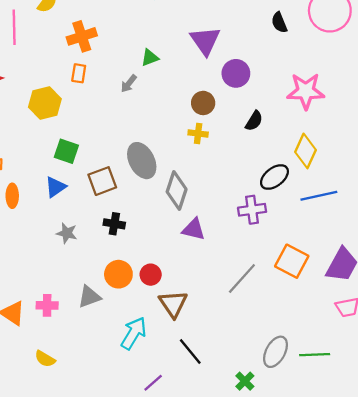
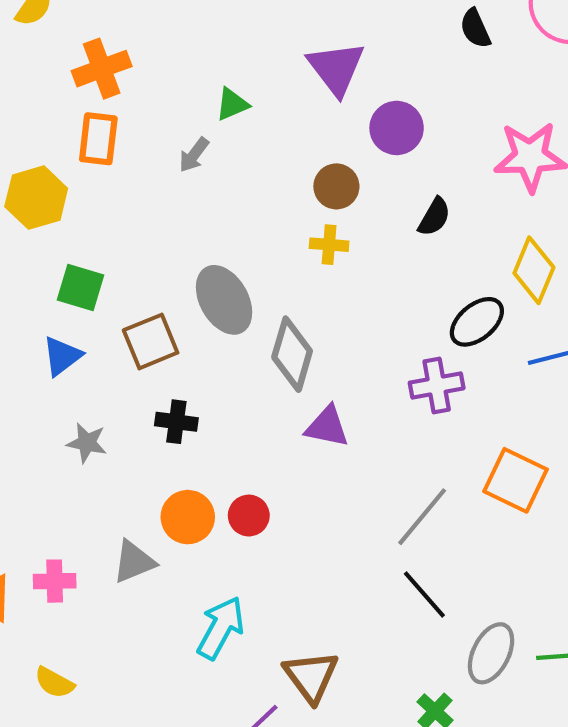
orange rectangle: (79, 73) -> (98, 139), size x1.4
brown triangle: (173, 304) -> (311, 676), moved
black line: (190, 352) -> (424, 594), moved

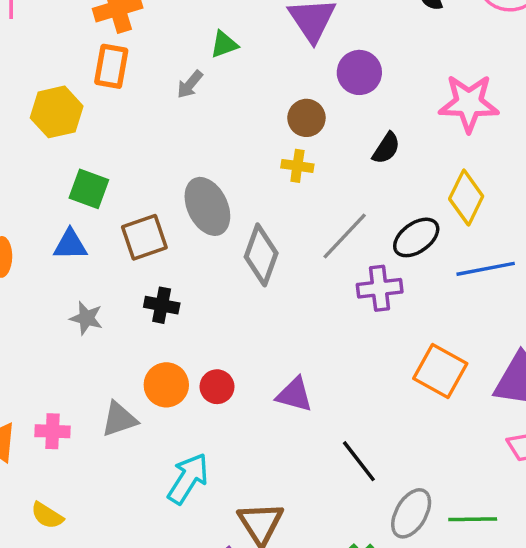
blue triangle: (62, 356) -> (70, 245), turned 33
purple triangle: (327, 427) -> (294, 395), moved
gray line: (422, 517) -> (345, 236), moved

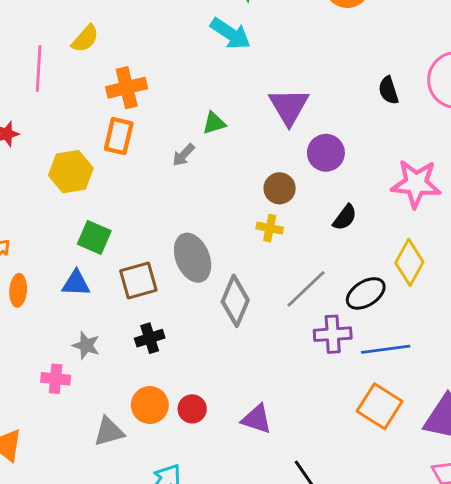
blue line: (486, 269) -> (386, 349), moved
black cross: (162, 305) -> (150, 338), turned -32
pink cross: (52, 431) -> (56, 379), moved

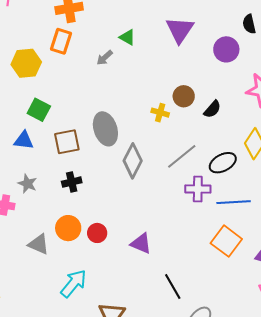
green triangle: (214, 123) -> (127, 37), turned 42
purple circle: (326, 153) -> (226, 49), moved
brown circle: (280, 188) -> (184, 96), moved
gray triangle: (109, 432) -> (39, 244), turned 35

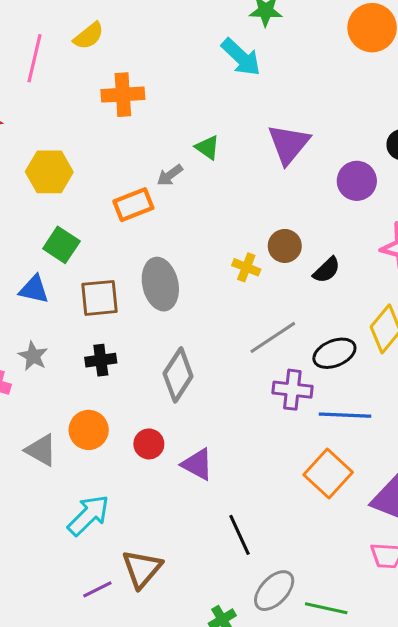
orange rectangle: (61, 41) -> (133, 205), moved, turned 45
gray diamond: (133, 161) -> (178, 375), moved
red circle: (97, 233) -> (149, 444), moved

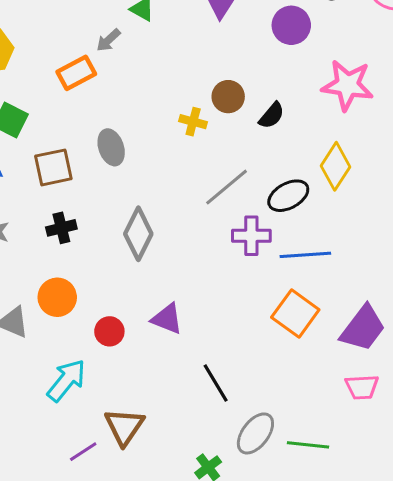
gray ellipse: (160, 284) -> (111, 147), size x0.7
red circle: (149, 444) -> (109, 331), moved

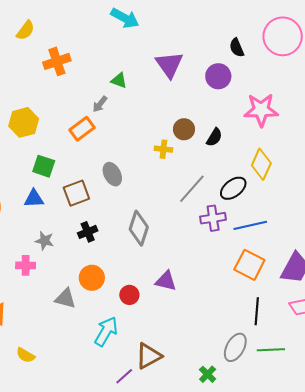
black line: (216, 383) -> (257, 311), moved, turned 44
brown triangle: (124, 427) -> (149, 356), turned 36

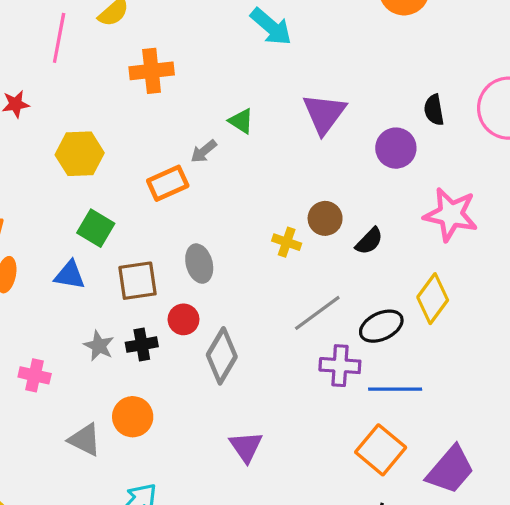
gray star: (45, 241) -> (99, 346), moved
purple triangle: (166, 281) -> (246, 447), turned 30
red circle: (129, 295) -> (184, 319), moved

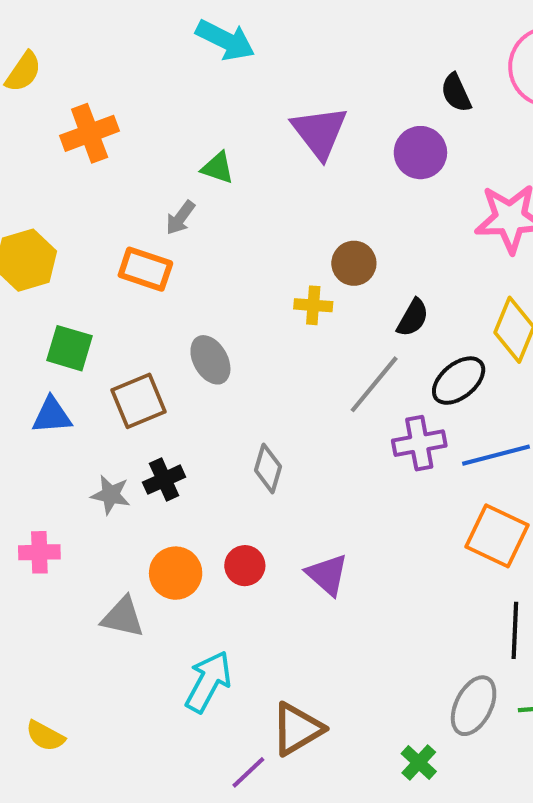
orange rectangle: (168, 183) -> (145, 269), turned 57
black semicircle: (369, 241) -> (413, 318), moved
red circle: (184, 319) -> (245, 566), moved
gray diamond: (222, 356) -> (268, 468), size x0.7

